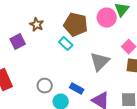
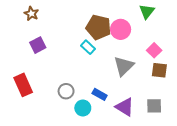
pink circle: (107, 18) -> (121, 29), moved
brown star: (37, 25) -> (31, 14), moved

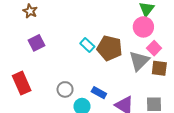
brown pentagon: (99, 27) -> (110, 48), moved
pink circle: (121, 29) -> (143, 27), moved
gray triangle: (124, 66) -> (139, 61), moved

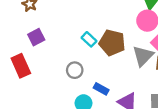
red rectangle: (22, 83) -> (21, 66), moved
gray circle: (65, 89) -> (75, 70), moved

